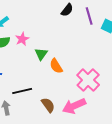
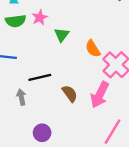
orange semicircle: (56, 66) -> (93, 49), moved
pink arrow: (74, 106) -> (100, 95), turned -40

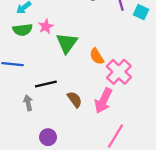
green triangle: (62, 35) -> (67, 43), size x1.5

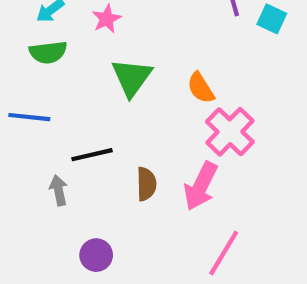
pink star: (46, 26) -> (107, 19), moved
orange semicircle: (97, 56) -> (201, 88), moved
brown semicircle: (75, 100) -> (146, 184), turned 35

